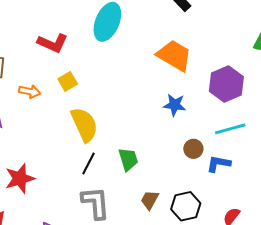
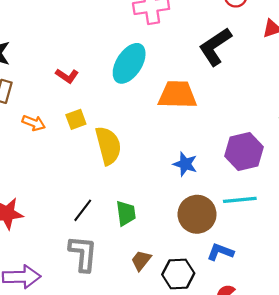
red L-shape: (53, 43) -> (67, 76), size x0.7
orange trapezoid: (174, 55) -> (177, 95), moved, turned -39
yellow semicircle: (84, 125) -> (108, 146), moved
brown circle: (193, 149) -> (197, 214), size x1.8
blue L-shape: (219, 164) -> (220, 252), moved

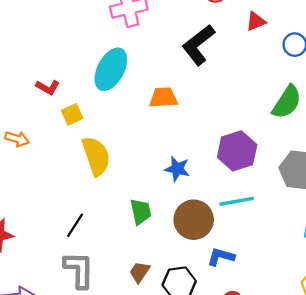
orange trapezoid: (177, 95) -> (163, 98), size x0.7
yellow square: (76, 119) -> (72, 114), moved
green trapezoid: (126, 213) -> (141, 212), moved

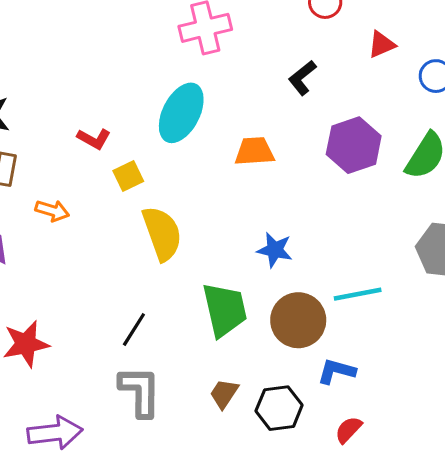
black L-shape: (198, 45) -> (302, 78), size x0.6
purple hexagon: (237, 151) -> (354, 145), moved
green trapezoid: (141, 212) -> (225, 310), size x1.5

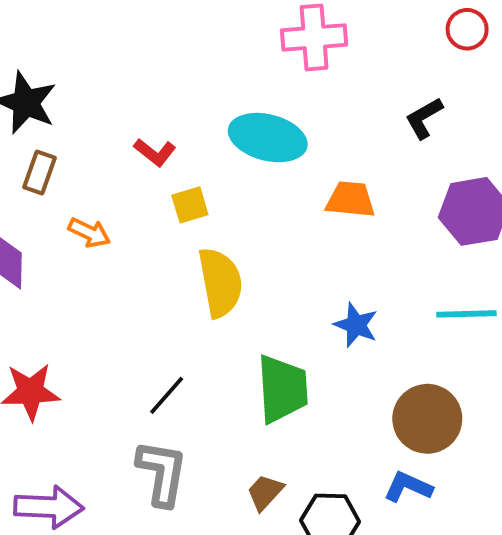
cyan ellipse: (181, 113) -> (268, 138), turned 68
cyan line: (358, 294) -> (466, 314), moved
brown circle: (298, 320) -> (427, 419), moved

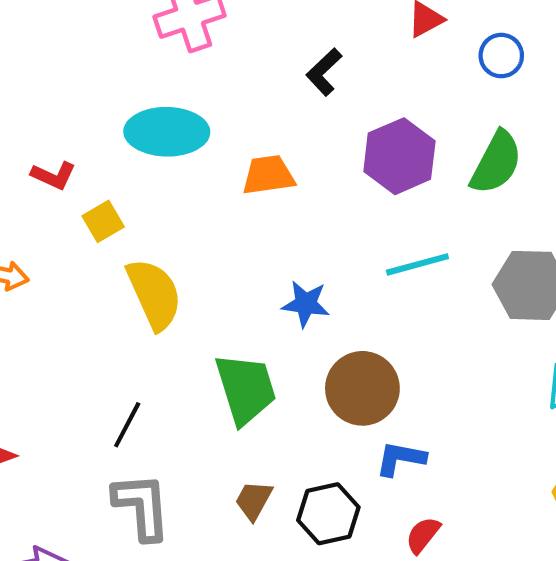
brown circle: (427, 419) -> (362, 388), moved

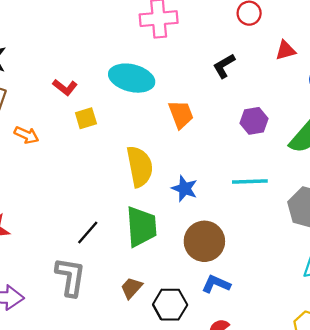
purple hexagon: (399, 156) -> (254, 121), size x0.7
orange trapezoid: (268, 175) -> (181, 114), turned 64
yellow semicircle: (154, 294) -> (140, 166), moved
black line: (127, 425) -> (88, 232), moved

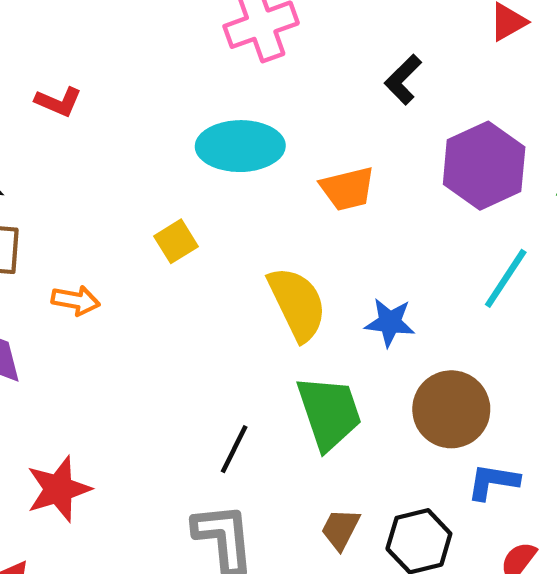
red L-shape: (65, 87) -> (58, 102), moved
orange trapezoid: (181, 114) -> (347, 189), turned 112
purple hexagon: (254, 121) -> (484, 166), size x1.6
cyan line: (250, 182) -> (506, 278), turned -40

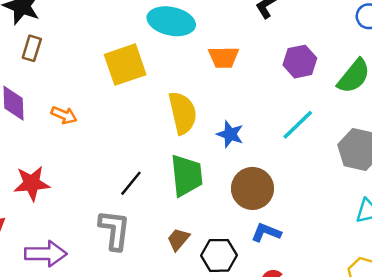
purple hexagon: (484, 166) -> (300, 62), size x0.7
yellow square: (176, 241) -> (125, 65), size x1.8
orange arrow: (76, 300) -> (64, 115), moved

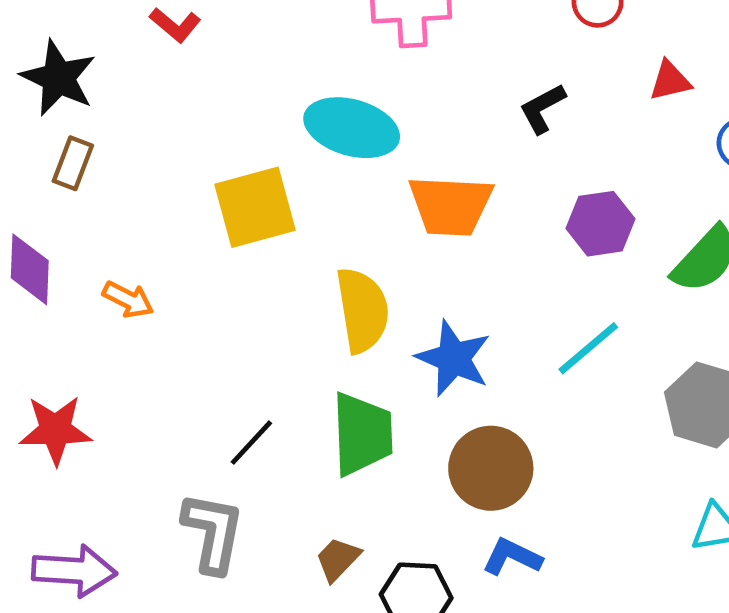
orange trapezoid: (224, 57) -> (451, 205), size x1.4
blue star: (230, 134) -> (453, 358), size x1.4

